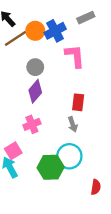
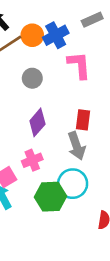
purple diamond: (35, 91) -> (37, 122), moved
pink cross: (32, 124) -> (32, 160), moved
gray arrow: (73, 124) -> (77, 146), size x1.5

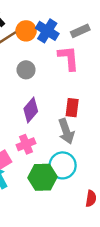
gray rectangle: (92, 20) -> (80, 31), moved
blue cross: (56, 35) -> (47, 31), turned -30

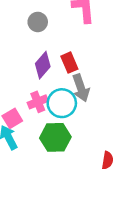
red rectangle: (72, 108) -> (69, 63), moved, turned -30
cyan circle: (63, 165) -> (62, 103), moved

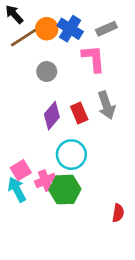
gray arrow: (81, 88) -> (106, 105), moved
pink cross: (38, 102) -> (45, 180), moved

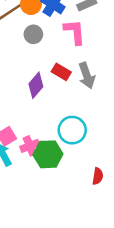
gray circle: (47, 71) -> (33, 34), moved
red rectangle: (79, 113) -> (61, 72), moved, turned -36
cyan circle: (71, 155) -> (72, 130), moved

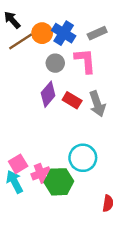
gray circle: (33, 34) -> (55, 63), moved
purple diamond: (36, 85) -> (48, 94), moved

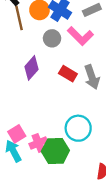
brown line: (21, 42) -> (19, 18), turned -70
pink L-shape: (85, 61) -> (80, 36), turned 140
purple diamond: (48, 94) -> (32, 68), moved

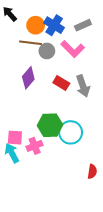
brown line: (19, 18) -> (30, 43), moved, turned -70
pink square: (17, 134) -> (15, 138), turned 35
green hexagon: (55, 151) -> (50, 125), moved

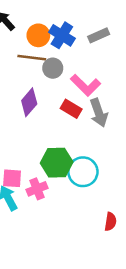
pink L-shape: (73, 49) -> (86, 85), moved

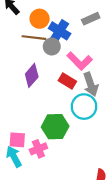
blue cross: (62, 35) -> (60, 31), moved
cyan circle: (83, 172) -> (84, 107), moved

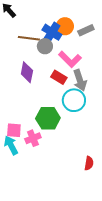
orange circle: (40, 19) -> (65, 26), moved
gray rectangle: (91, 19) -> (86, 30), moved
purple diamond: (32, 75) -> (27, 72), turned -30

